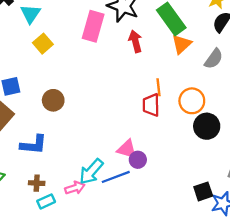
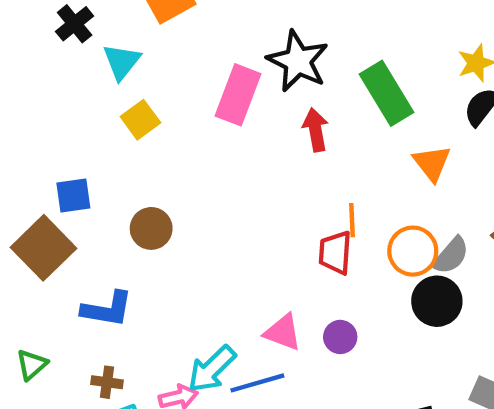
orange triangle: (182, 44) -> (432, 163), moved, turned -30
gray semicircle: (214, 59) -> (451, 256), moved
purple circle: (138, 160) -> (340, 337), moved

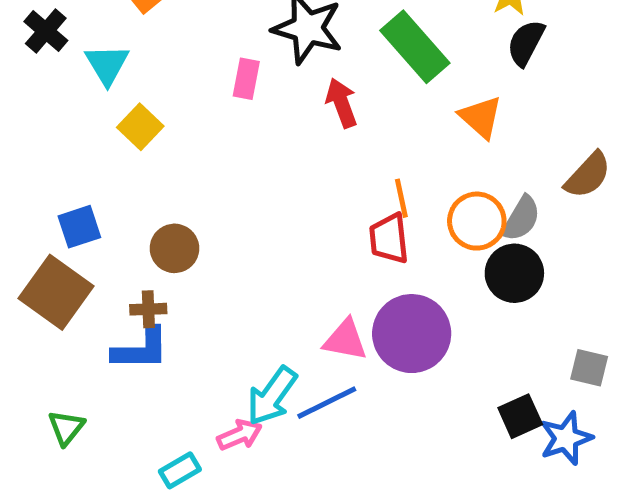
pink rectangle: (238, 95) -> (246, 79), size x0.6
purple circle: (340, 337) -> (412, 334), size x2.0
brown cross: (107, 382) -> (148, 309), moved

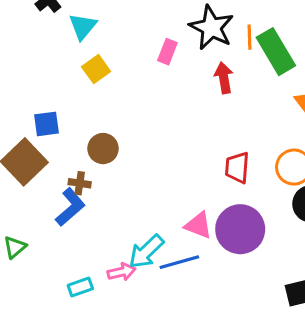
orange line: (401, 198) -> (249, 37), moved
blue L-shape: (141, 349) -> (70, 207), turned -51

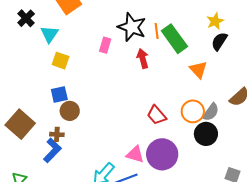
yellow square: (96, 69) -> (61, 61), turned -30
blue square: (47, 124) -> (59, 95), moved
red trapezoid: (237, 168) -> (157, 115), turned -40

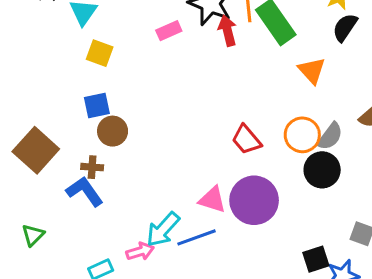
pink rectangle: (105, 45) -> (169, 31), turned 49
red arrow: (143, 59) -> (227, 31), moved
blue L-shape: (52, 150) -> (85, 191), turned -80

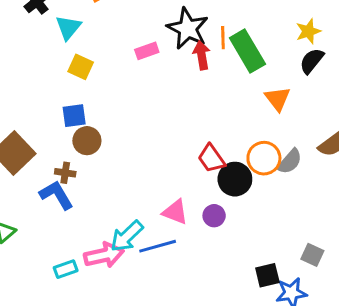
black circle: (322, 170) -> (235, 179), moved
purple circle: (254, 200) -> (214, 216), size x0.5
pink arrow: (140, 251) -> (104, 255), size x1.5

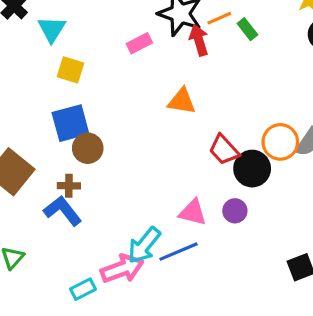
orange line: (223, 38) -> (219, 18), turned 75
green rectangle: (247, 51) -> (247, 29), size x0.5
orange triangle: (278, 99) -> (182, 101), moved, turned -36
blue square: (74, 116) -> (70, 123), size x1.4

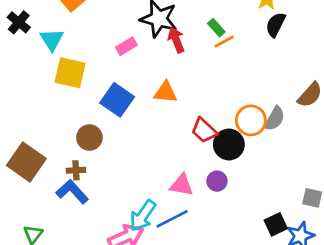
orange line: (219, 18) -> (224, 42), moved
yellow square: (70, 70) -> (70, 73), size x1.4
blue square: (70, 123) -> (117, 100), moved, turned -36

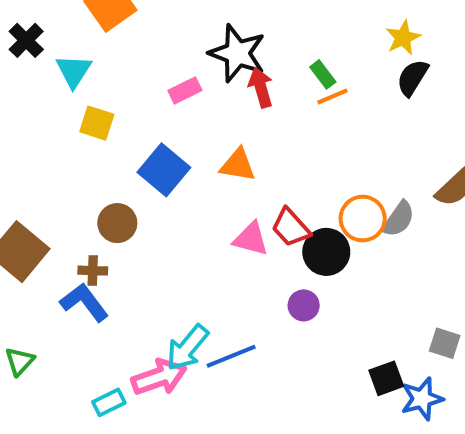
yellow square: (70, 73) -> (97, 123), size x0.7
pink triangle: (182, 185) -> (251, 239), moved

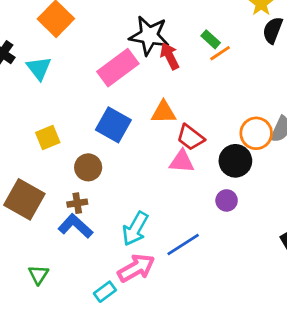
pink rectangle: (185, 90) -> (118, 68), size x1.8
yellow square: (97, 123) -> (48, 137), moved, turned -30
red trapezoid: (291, 227) -> (190, 137), moved
cyan arrow: (187, 348) -> (135, 229), moved

